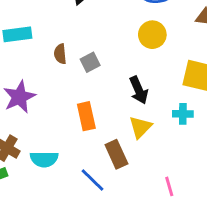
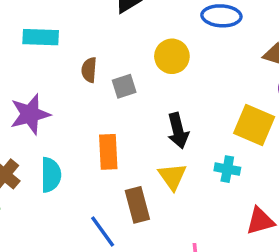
yellow circle: (152, 35) -> (172, 56), moved
yellow triangle: (140, 127) -> (172, 176), turned -30
cyan semicircle: (44, 159) -> (51, 175), moved, turned -100

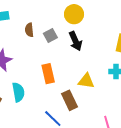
black arrow: (178, 131) -> (75, 41), moved
yellow triangle: (172, 176) -> (86, 81), turned -36

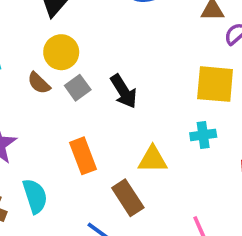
yellow circle: (74, 14) -> (61, 52), moved
brown semicircle: (29, 30) -> (39, 83), turned -32

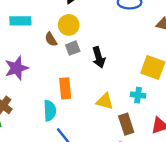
cyan semicircle: (35, 196) -> (50, 111), moved
brown rectangle: (128, 198) -> (126, 124), moved

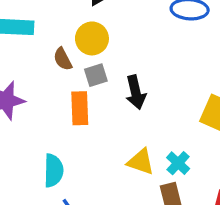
orange rectangle: (65, 88) -> (80, 108), moved
cyan cross: (138, 95) -> (178, 163), moved, turned 32

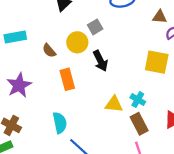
yellow circle: (92, 38) -> (77, 42), moved
gray square: (96, 75) -> (95, 27), moved

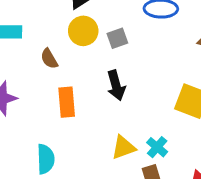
yellow circle: (77, 42) -> (83, 31), moved
yellow triangle: (114, 104) -> (123, 147), turned -36

